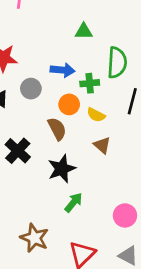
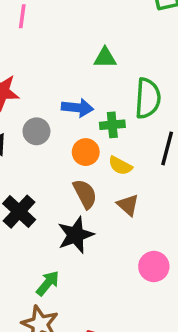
brown semicircle: (57, 129) -> (85, 194), moved
green arrow: (74, 202) -> (48, 283), moved
pink circle: (125, 215) -> (154, 266), moved

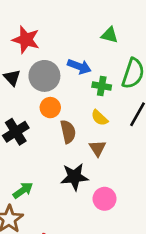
gray circle: (36, 131) -> (44, 76), size x1.5
orange circle: (86, 152) -> (50, 108), moved
black star: (76, 235) -> (74, 177), moved

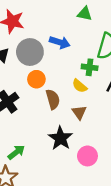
green cross: (102, 86) -> (90, 67), moved
black star: (74, 177) -> (60, 138), turned -30

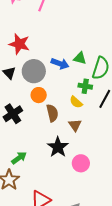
green triangle: (85, 14) -> (80, 58), moved

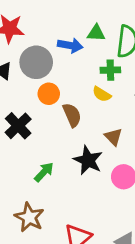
brown triangle: (75, 125) -> (113, 137), moved
green arrow: (19, 158) -> (44, 172), moved

